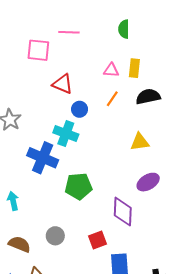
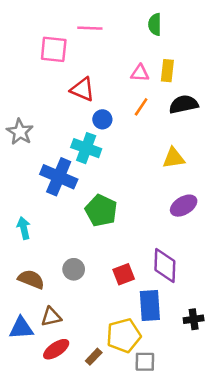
green pentagon: (78, 186) -> (101, 211), turned 30
purple diamond: (123, 212) -> (165, 266), moved

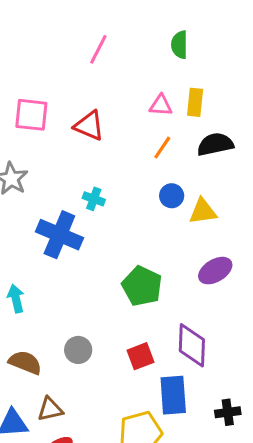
pink line: (90, 28) -> (98, 49), turned -65
pink square: (54, 49) -> (31, 115), moved
blue circle: (102, 119) -> (172, 196), moved
cyan cross: (86, 148) -> (94, 199), size x0.6
green pentagon: (101, 211) -> (142, 286), moved

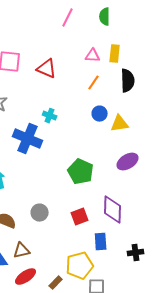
pink line: (98, 49) -> (68, 18), moved
black semicircle: (215, 144) -> (128, 81), turned 100
blue rectangle: (173, 395) -> (101, 242), size x0.7

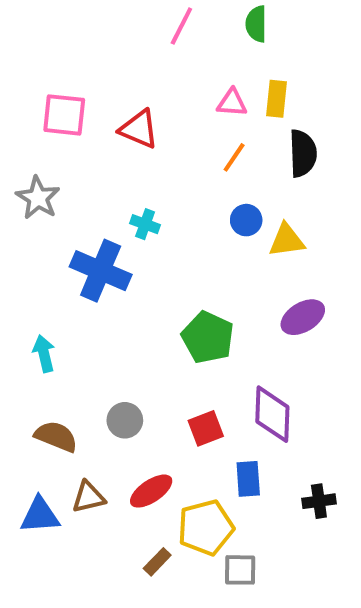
red ellipse: (26, 277) -> (151, 491), moved

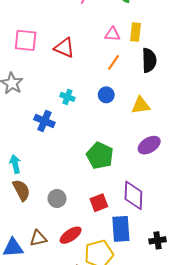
blue circle: (246, 220) -> (106, 95), moved
blue cross: (101, 271) -> (44, 121), size x0.7
brown semicircle: (56, 436) -> (21, 190), moved, turned 40
blue rectangle: (248, 479) -> (121, 229), size x1.4

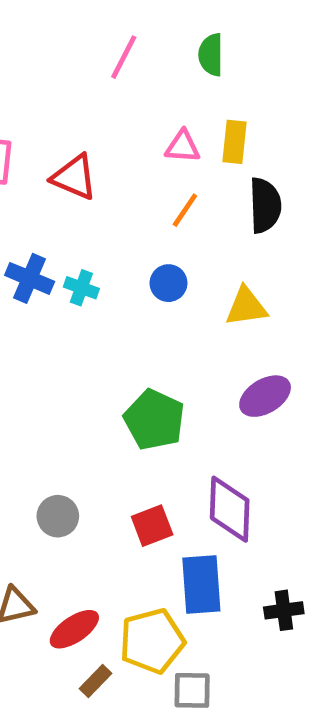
blue cross: (44, 121) -> (30, 278), moved
red ellipse: (71, 235) -> (74, 629), moved

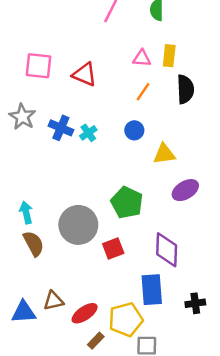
cyan cross: (81, 288) -> (88, 133), turned 35
yellow triangle: (246, 307) -> (164, 154), moved
gray circle: (58, 516) -> (78, 225), moved, size x1.8
red square: (152, 526) -> (113, 249), moved

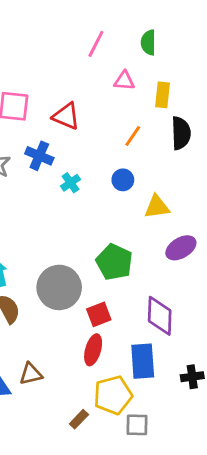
pink triangle: (142, 58) -> (124, 81), moved
blue cross: (61, 128) -> (39, 156), moved
red ellipse: (85, 313) -> (93, 350), moved, turned -40

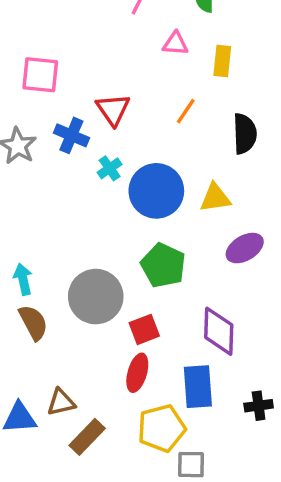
red triangle: (66, 116) -> (113, 109), moved, turned 32
black semicircle: (181, 133) -> (245, 134), moved
blue circle: (123, 180) -> (156, 191), moved, size x2.0
brown rectangle: (79, 419) -> (87, 437), moved, size x1.5

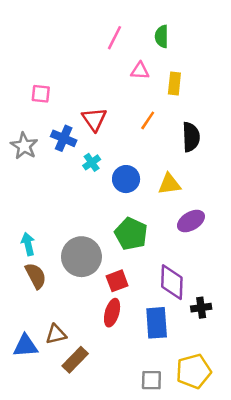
pink square: (40, 75) -> (41, 94), size x0.7
blue circle: (156, 191) -> (126, 179), size x0.7
black cross: (259, 406) -> (201, 308), moved
yellow pentagon: (162, 428) -> (193, 371), moved

